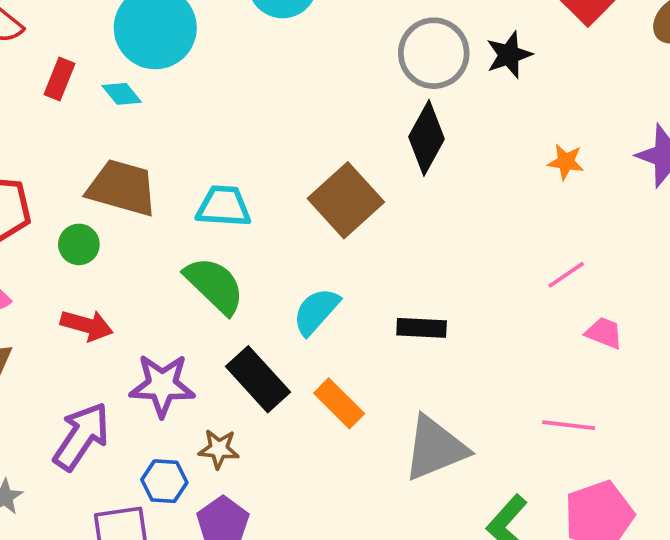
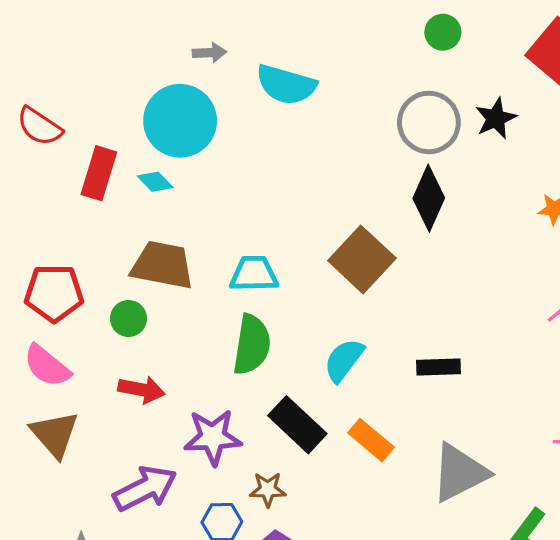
red rectangle: (60, 79) -> (99, 173), size x1.4
green semicircle: (214, 285) -> (252, 345), turned 60
purple arrow: (81, 436) -> (145, 488), turned 34

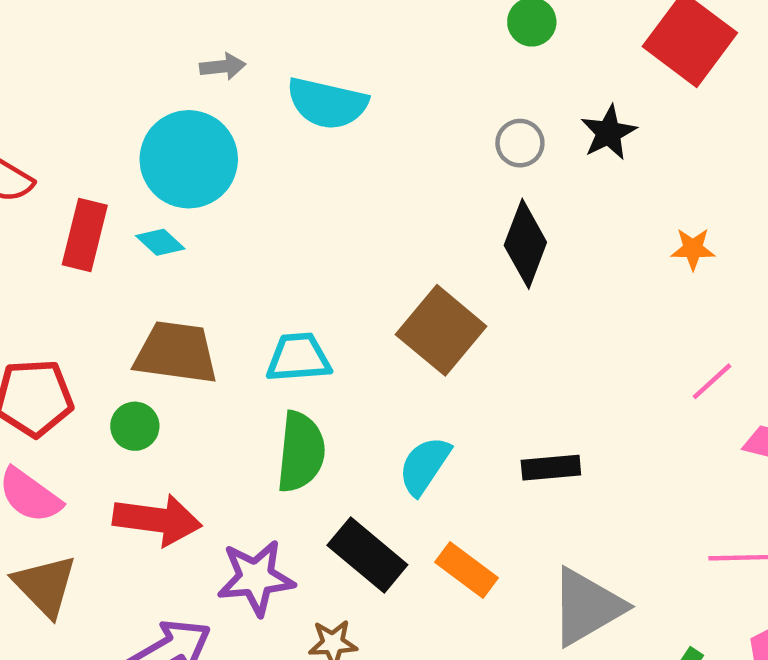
gray circle: (429, 122) -> (520, 143), size x0.6
red arrow: (141, 390) -> (157, 520), size x1.4

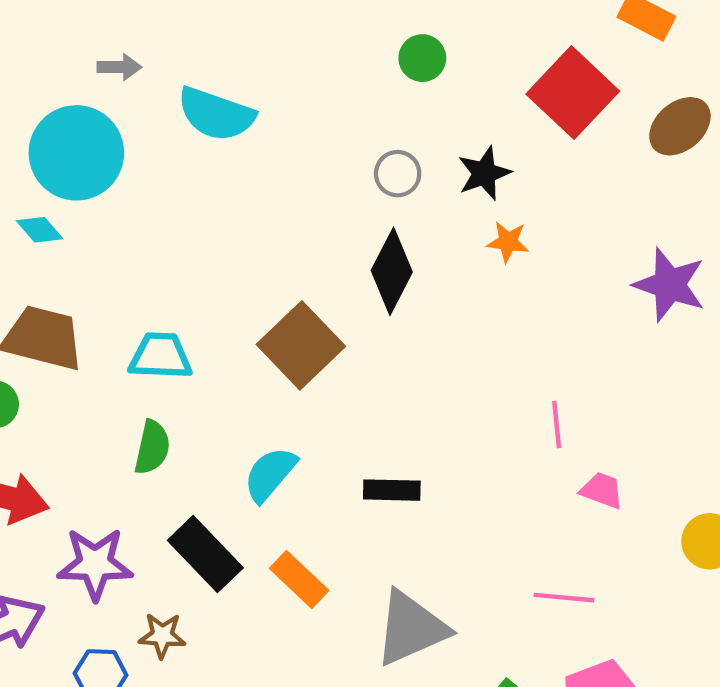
orange star: (693, 249) -> (508, 242), moved
pink line: (712, 381) -> (557, 425), turned -60
green semicircle: (301, 452) -> (152, 447), size x0.7

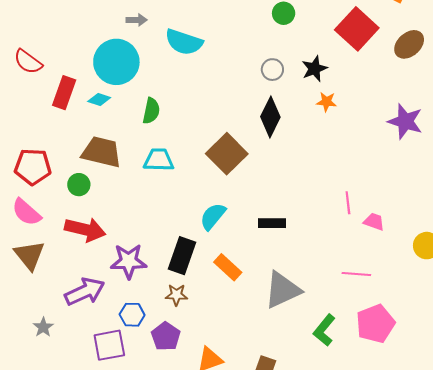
cyan diamond: (40, 230) -> (99, 99), turned -30
pink line: (557, 425) -> (348, 203), moved
green semicircle: (152, 447) -> (151, 111), moved
black rectangle: (205, 554) -> (182, 256), turned 64
brown star: (162, 636) -> (176, 295), moved

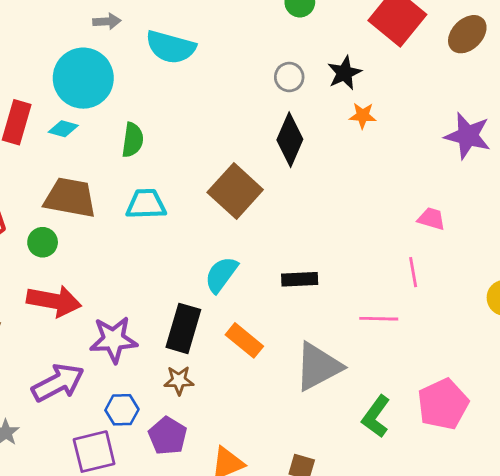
pink line: (348, 203) -> (413, 272), moved
pink trapezoid: (374, 222) -> (431, 219), moved
pink line: (356, 274) -> (379, 319), moved

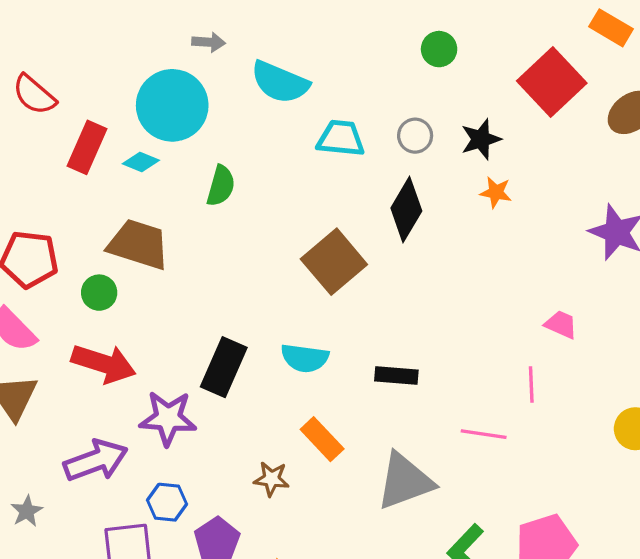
cyan trapezoid: (146, 204) -> (341, 138), moved
cyan semicircle: (221, 275) -> (305, 358), turned -126
black rectangle: (183, 328) -> (224, 367), moved
brown star: (179, 380) -> (271, 479), moved

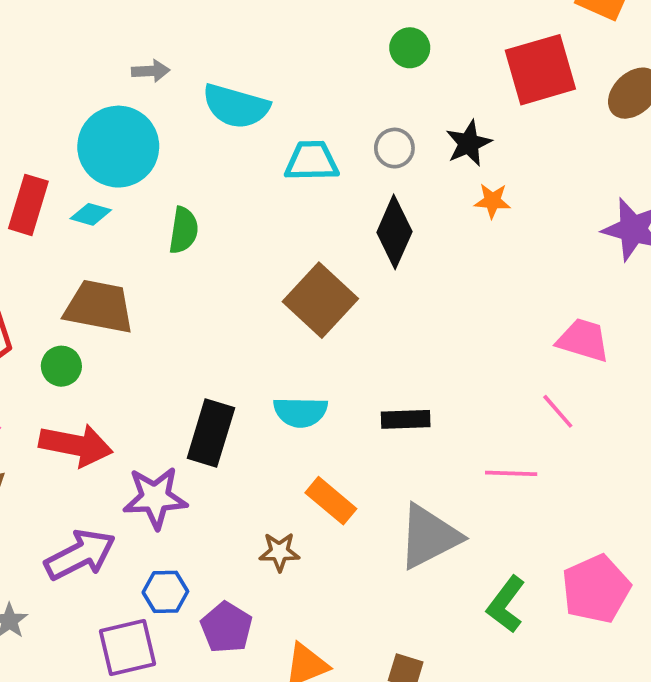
red square: (552, 82) -> (540, 70), turned 34
pink trapezoid: (561, 324) -> (583, 340), size x1.4
pink line: (531, 384) -> (558, 411), turned -32

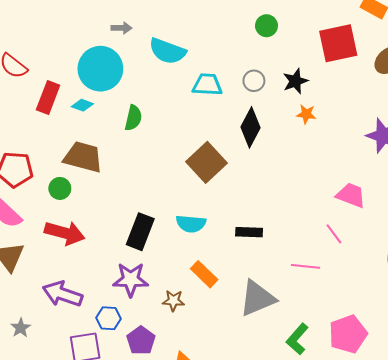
purple star: (155, 498) -> (131, 280), moved
purple arrow: (80, 555) -> (63, 294), turned -138

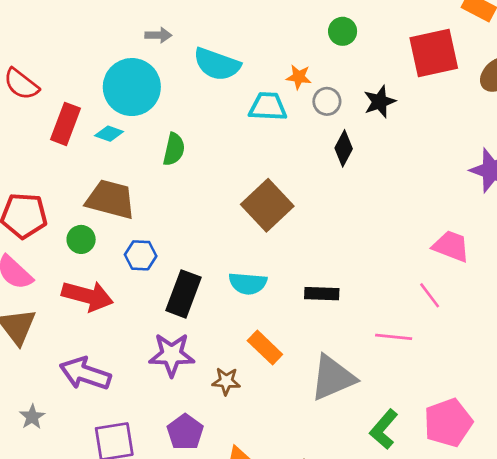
orange star: (306, 114) -> (299, 77), moved
black diamond: (250, 127) -> (344, 148), moved, size x0.7
blue hexagon: (108, 318) -> (141, 255), moved

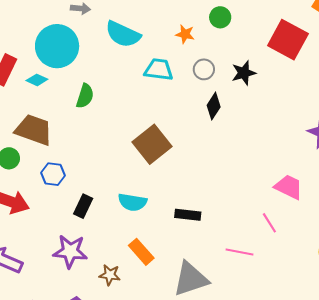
red square: (434, 53) -> (288, 40), turned 36
orange star: (299, 77) -> (185, 34), moved
black rectangle: (184, 294) -> (83, 206), size x0.7

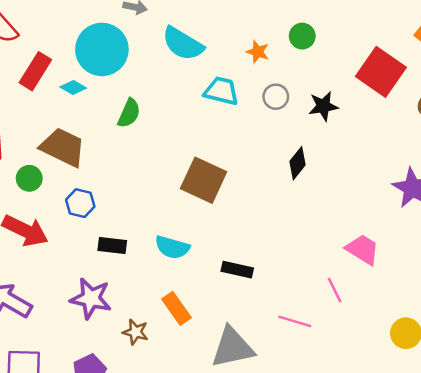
black diamond: (214, 106) -> (298, 163), moved
brown square: (152, 144) -> (204, 180), turned -33
black rectangle: (83, 206) -> (112, 246), turned 65

